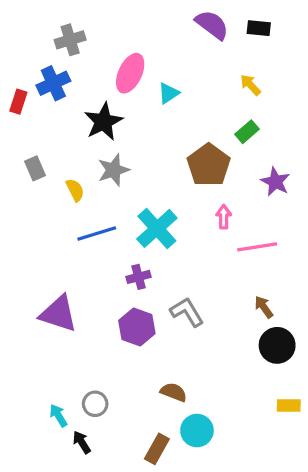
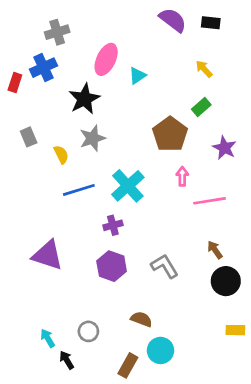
gray L-shape: (187, 312) -> (165, 266), moved
gray circle: (95, 404) -> (88, 331), moved

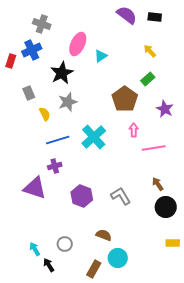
gray cross: (57, 32) -> (42, 24), turned 36
gray rectangle: (29, 137) -> (29, 93), moved
purple cross: (113, 225) -> (55, 166), moved

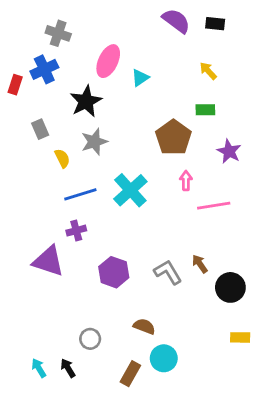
green rectangle: (148, 79) -> (205, 110), turned 40
brown arrow: (158, 184) -> (200, 264), moved
cyan arrow: (35, 249) -> (39, 368), moved

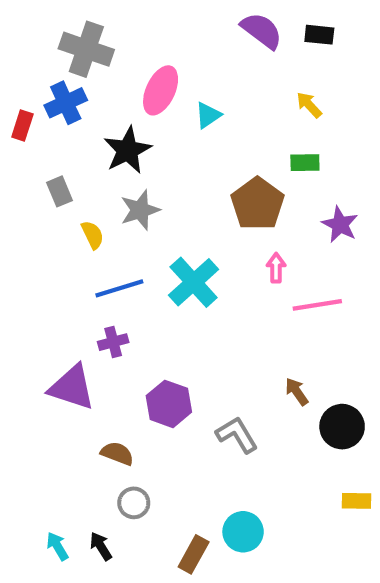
gray cross: (58, 33) -> (86, 49), size x1.4
gray L-shape: (168, 272) -> (237, 435), moved
brown semicircle: (144, 326) -> (117, 453), moved

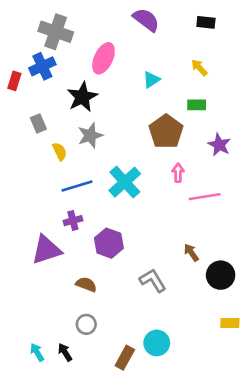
purple semicircle: (262, 31) -> (146, 20), moved
cyan triangle: (208, 115) -> (151, 80), moved
purple triangle: (72, 387) -> (46, 250), turned -36
purple hexagon: (169, 404) -> (109, 243), moved
brown semicircle: (117, 453) -> (86, 284), moved

